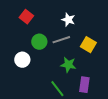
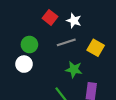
red square: (26, 17) -> (50, 17), moved
green circle: (39, 42) -> (29, 45), moved

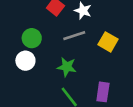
green star: (74, 69) -> (67, 67), moved

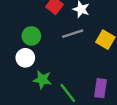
green star: (67, 67) -> (42, 80), moved

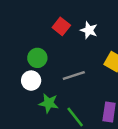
gray line: (73, 34) -> (74, 75), moved

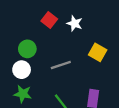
green star: (49, 103) -> (23, 94), moved

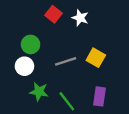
yellow square: (98, 52) -> (96, 58), moved
green star: (23, 94) -> (39, 92), moved

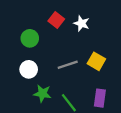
green circle: (31, 44) -> (30, 38), moved

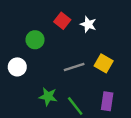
white circle: (29, 69) -> (17, 67), moved

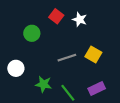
white circle: (17, 67) -> (16, 68), moved
purple rectangle: (107, 101) -> (97, 88), turned 56

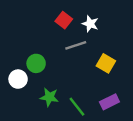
green circle: (32, 33) -> (36, 63), moved
gray line: (67, 58) -> (76, 45), moved

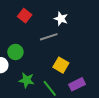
red square: (64, 20) -> (25, 16), moved
yellow square: (106, 63) -> (61, 65), moved

